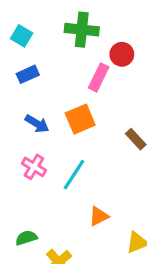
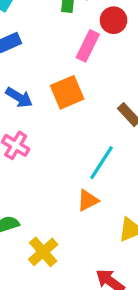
cyan line: (74, 175) -> (101, 163), moved

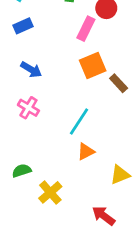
orange square: (67, 92) -> (93, 65), moved
cyan line: (101, 163) -> (79, 121), moved

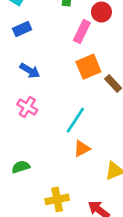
yellow cross: (50, 192) -> (57, 199), moved, turned 30

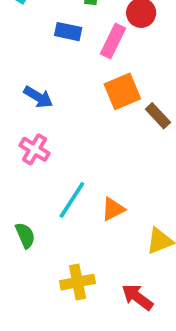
blue rectangle: (22, 29) -> (68, 32), moved, turned 36
cyan line: (75, 120) -> (72, 200), moved
green semicircle: (21, 167) -> (25, 235), turned 84

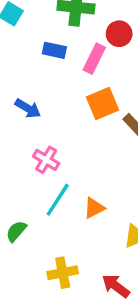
pink cross: (35, 149) -> (46, 160), moved
green semicircle: (25, 235) -> (16, 231), turned -115

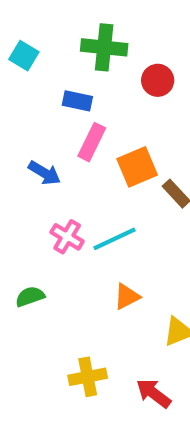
pink rectangle: (94, 59) -> (92, 142), moved
cyan line: (58, 200) -> (114, 239), moved, turned 32
green semicircle: (16, 231) -> (30, 296), moved, turned 30

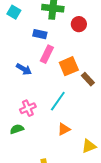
pink cross: (67, 237) -> (28, 108), moved, turned 35
cyan line: (114, 239) -> (58, 101), turned -30

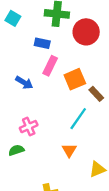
red circle: (79, 24) -> (86, 32), size x1.5
cyan line: (58, 101) -> (78, 119), moved
orange triangle: (64, 129) -> (69, 150), turned -32

